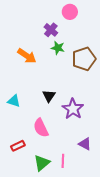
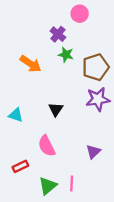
purple star: (73, 109) -> (98, 99), moved, turned 30
purple triangle: (85, 144) -> (93, 152), moved, turned 48

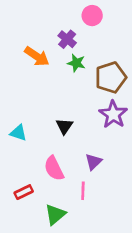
orange arrow: (31, 64) -> (37, 56), moved
purple star: (98, 99) -> (113, 114), turned -30
purple triangle: (93, 152) -> (93, 162), moved
pink line: (72, 183) -> (83, 191), moved

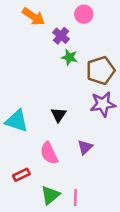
orange arrow: (37, 56) -> (33, 17), moved
purple star: (113, 114) -> (103, 104), turned 30
cyan triangle: (18, 133) -> (17, 121), size x1.5
pink line: (83, 191) -> (75, 198), moved

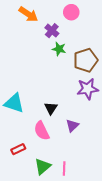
black triangle: (59, 115) -> (51, 108), moved

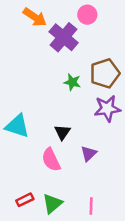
purple cross: (52, 31) -> (64, 37), size x1.6
green star: (59, 49) -> (72, 82), moved
red rectangle: (18, 149) -> (25, 200), moved
pink line: (64, 169) -> (91, 206), moved

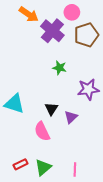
brown pentagon: (105, 73) -> (86, 35), moved
purple triangle: (89, 153) -> (71, 117), moved

